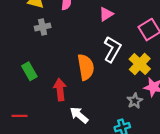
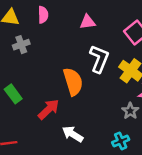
pink triangle: (106, 14) -> (88, 22), turned 32
red arrow: (60, 90) -> (49, 109), turned 60

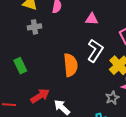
red arrow: (49, 109) -> (40, 96), moved

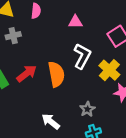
red arrow: (40, 96) -> (27, 73), moved
gray star: (112, 98) -> (87, 109), moved

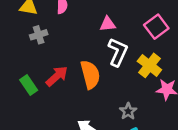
pink triangle: (75, 22) -> (108, 24), moved

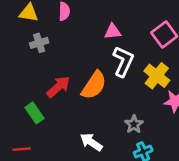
orange semicircle: (90, 75) -> (94, 85), turned 48
green rectangle: (29, 85) -> (34, 113), moved

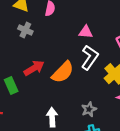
gray cross: (39, 43) -> (25, 30), turned 32
white arrow: (91, 142) -> (52, 117), turned 42

